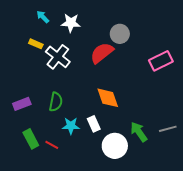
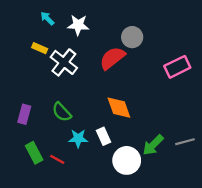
green semicircle: (56, 102) -> (62, 112), turned 126
purple rectangle: (22, 104) -> (24, 114), turned -54
green arrow: (139, 132) -> (153, 145), turned -100

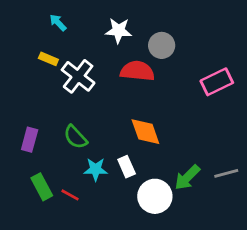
white star: (78, 25) -> (119, 31), moved
red semicircle: (112, 58) -> (137, 71), turned 44

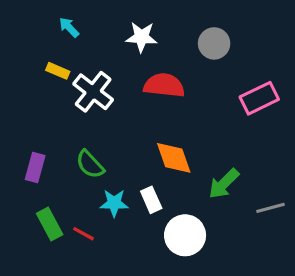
gray circle: (162, 45) -> (214, 43), moved
green arrow: (187, 177) -> (224, 184), moved

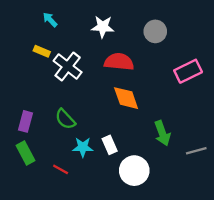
orange diamond: (174, 158) -> (126, 98), moved
green arrow: (224, 184) -> (162, 133), turned -65
green rectangle: (50, 224) -> (25, 153), moved

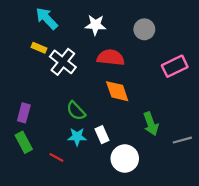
cyan arrow: (50, 20) -> (47, 18), size x1.6
green semicircle: (65, 119) -> (76, 111), moved

